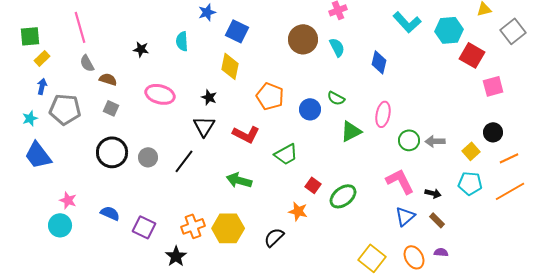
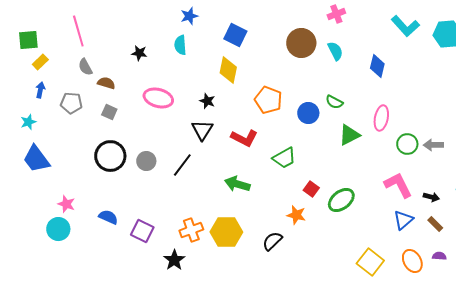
blue star: (207, 12) -> (189, 16), moved
gray pentagon: (65, 109) -> (71, 103), moved, size x0.7

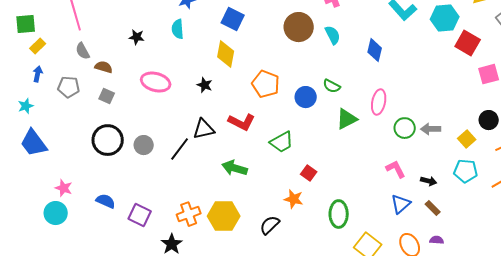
black triangle: (202, 130) -> (204, 129), moved, turned 45
pink L-shape: (398, 185) -> (396, 169), size x0.7
green ellipse: (341, 200) -> (339, 214), moved, turned -52

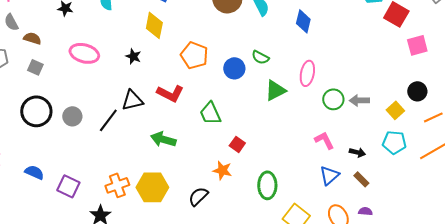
green trapezoid: (282, 142) -> (210, 113), turned 95

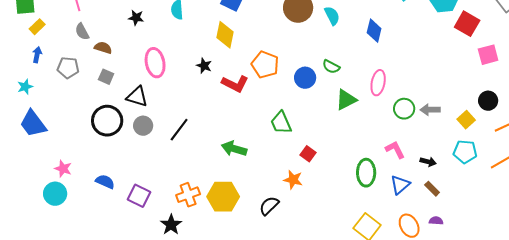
pink ellipse: (84, 53) -> (155, 63), turned 64
red L-shape: (170, 93) -> (235, 84), moved
black triangle: (132, 100) -> (137, 97), moved, turned 30
green ellipse: (267, 185) -> (366, 173), moved

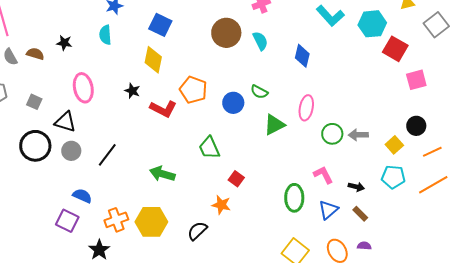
brown semicircle: (103, 48) -> (35, 54), moved
blue semicircle: (105, 182) -> (82, 196), moved

